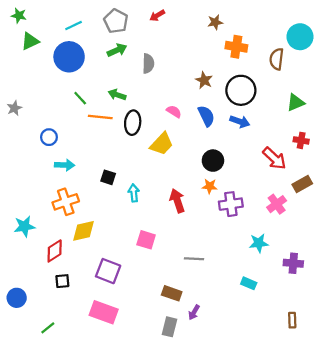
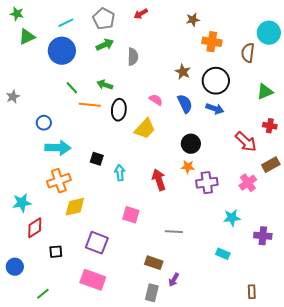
cyan arrow: (65, 165) -> (58, 148), size x1.4
red diamond: (55, 251) -> (35, 228), moved
brown rectangle: (292, 320) -> (252, 292), moved

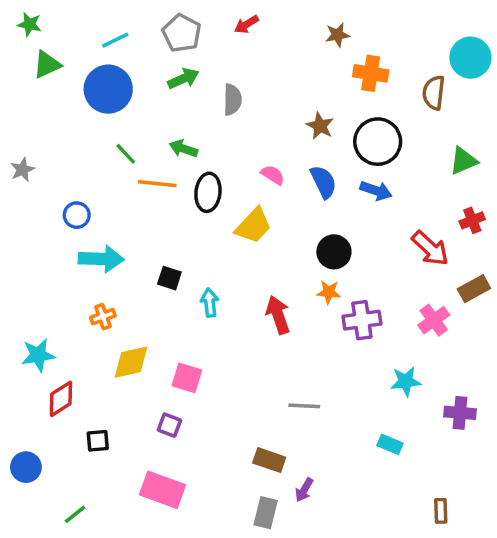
red cross: (270, 126) -> (472, 220), turned -32
orange cross: (59, 181) -> (103, 317), size x0.6
pink square: (131, 215) -> (187, 378), moved
purple square: (97, 243) -> (169, 425), size x0.6

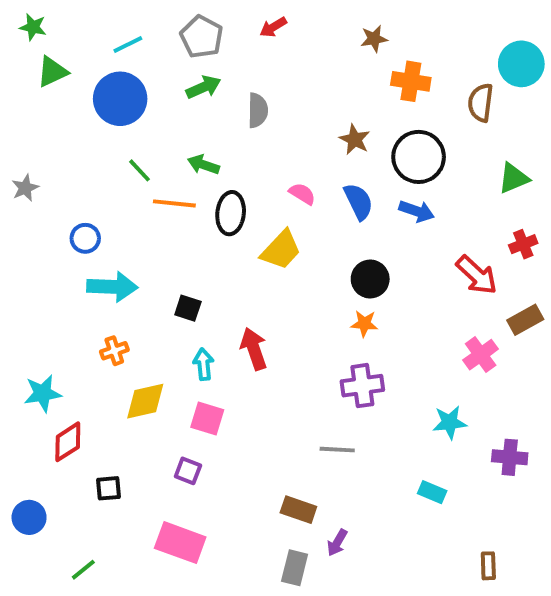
cyan arrow: (210, 303) -> (203, 364), moved
red arrow: (278, 315) -> (254, 349), moved
purple cross: (362, 320) -> (362, 386), moved

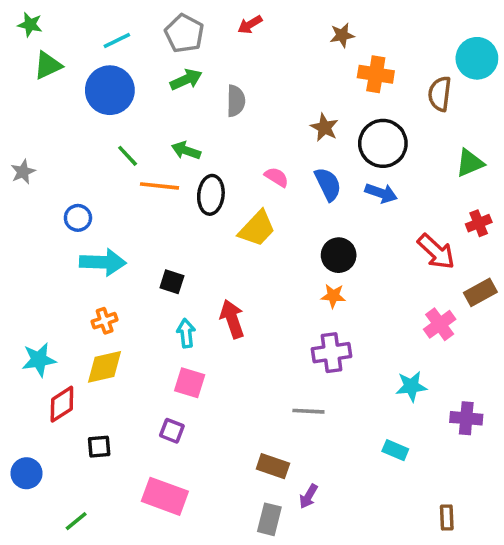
yellow diamond: (145, 401) -> (105, 367), moved

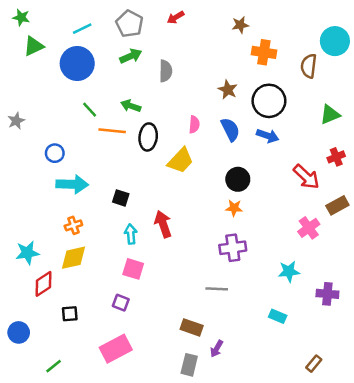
pink semicircle: (277, 177) -> (194, 125), turned 63
pink rectangle: (165, 496) -> (116, 349), turned -48
brown rectangle: (447, 518) -> (314, 364), turned 42

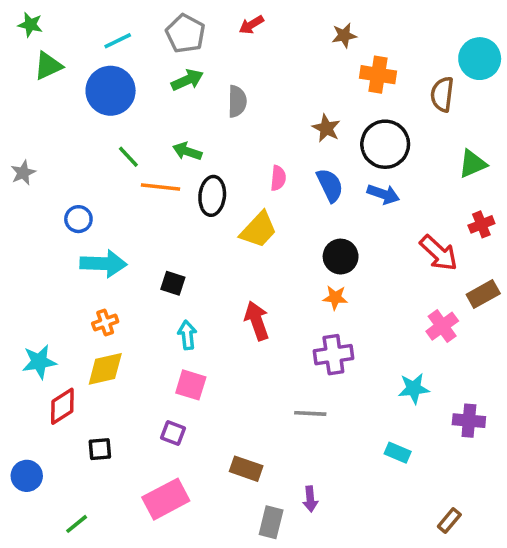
red arrow: (163, 224) -> (257, 321), moved
brown rectangle: (192, 327) -> (246, 469), moved
purple arrow: (217, 349) -> (310, 499), turned -35

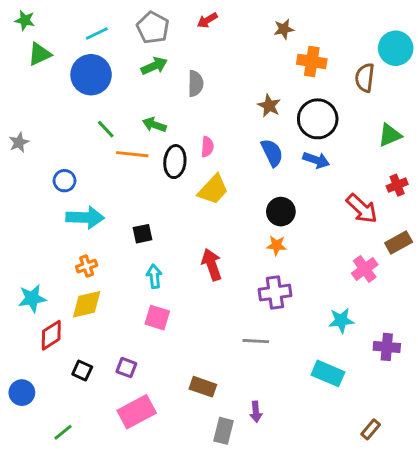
pink semicircle: (278, 178) -> (207, 147), moved
black square: (173, 283) -> (143, 234), turned -30
purple square: (173, 433) -> (126, 368), moved
black square: (100, 449) -> (82, 371), turned 30
cyan rectangle: (398, 453) -> (328, 373), size x1.5

